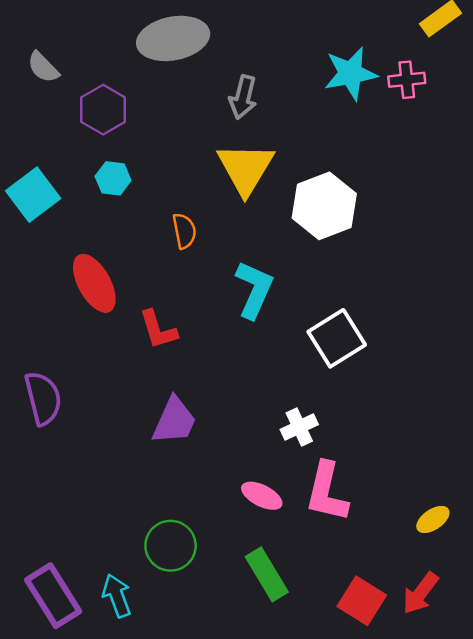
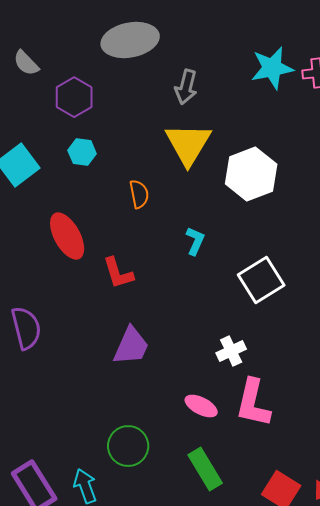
cyan L-shape: (254, 290) -> (195, 241), size x0.6

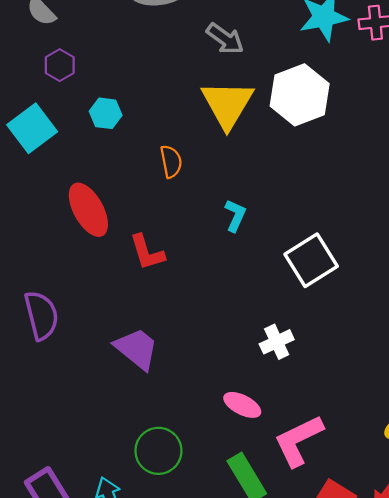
gray arrow: (186, 87) -> (225, 39), turned -68
purple hexagon: (74, 97) -> (60, 65), moved, size x0.7
white hexagon: (251, 174) -> (300, 95), moved
purple trapezoid: (131, 346) -> (137, 349), moved, turned -75
pink L-shape: (253, 403) -> (299, 441), moved, turned 51

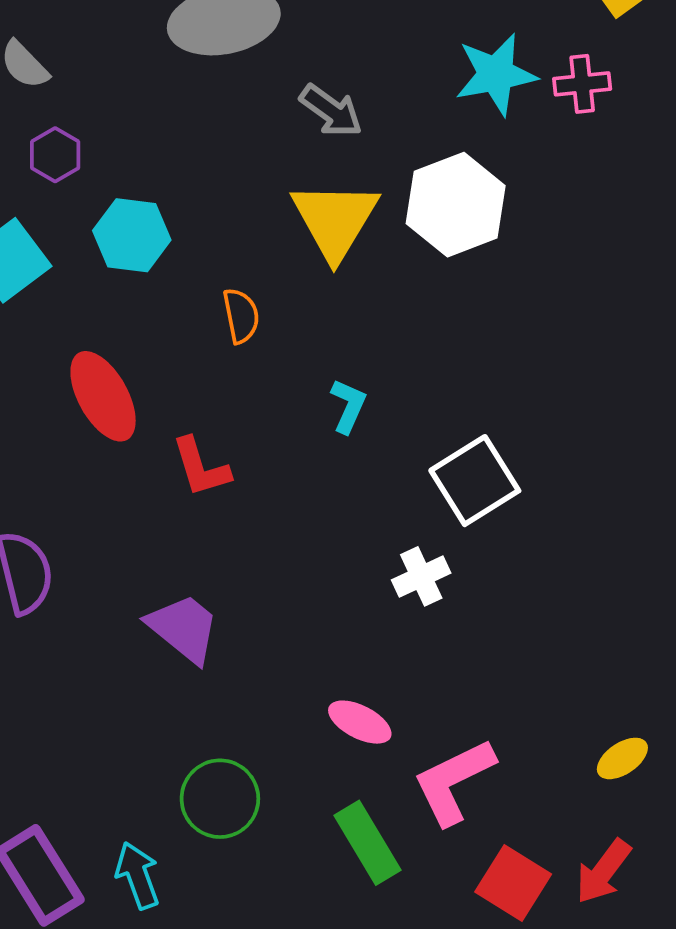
cyan hexagon: (106, 113) -> (132, 235), size x1.4
white cross: (277, 342) -> (421, 576), moved

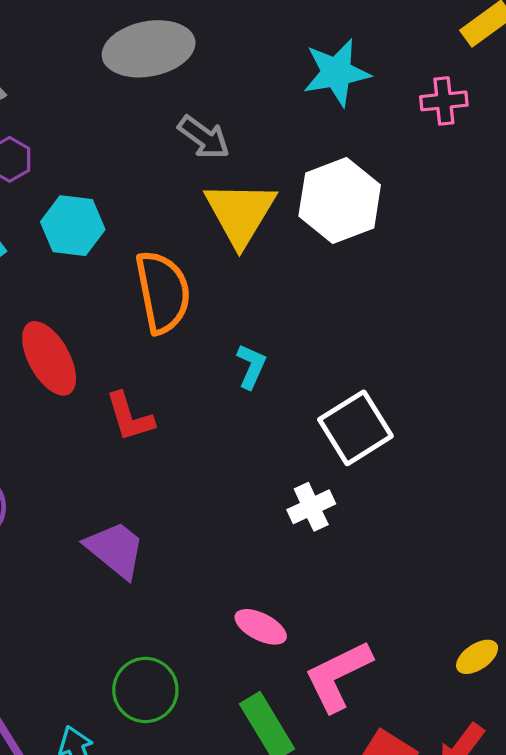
cyan star: (496, 74) -> (336, 73), moved
gray arrow: (331, 111) -> (204, 137), moved
orange semicircle: (241, 316) -> (163, 292), size x1.8

